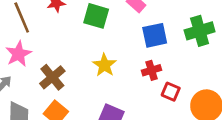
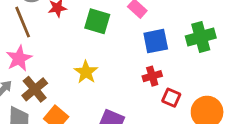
yellow star: (104, 65) -> (86, 72), moved
brown cross: (52, 77) -> (35, 89), moved

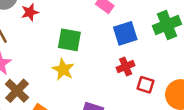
green square: (97, 21) -> (69, 40), moved

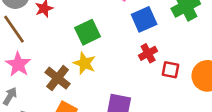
green square: (69, 40) -> (88, 32), turned -30
brown cross: (17, 91) -> (58, 78), moved

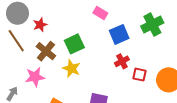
pink star: (18, 64) -> (35, 77), moved, turned 30
brown cross: (58, 78) -> (46, 51), moved

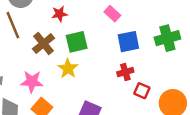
red star: (40, 25) -> (59, 14), moved
pink star: (35, 77) -> (32, 82), moved

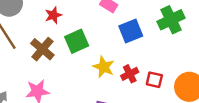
yellow star: (68, 69) -> (104, 67), moved
red cross: (125, 72) -> (130, 74), moved

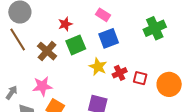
red star: (53, 15) -> (65, 24), moved
blue square: (131, 31) -> (109, 38), moved

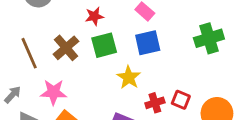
brown line: (18, 40) -> (29, 53), moved
red cross: (120, 73) -> (155, 103), moved

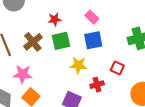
yellow star: (129, 77) -> (78, 65), turned -30
red square: (181, 100) -> (117, 68), moved

